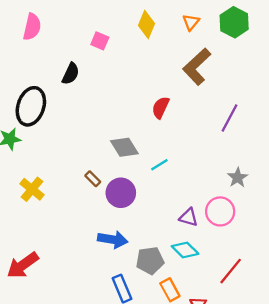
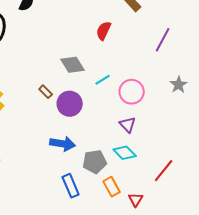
gray star: (238, 178) -> (179, 85), moved
pink circle: (220, 211) -> (132, 92), moved
purple triangle: (189, 217) -> (128, 125), turned 30

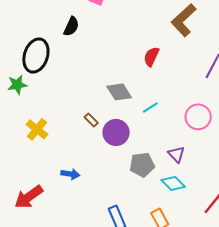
pink circle: (132, 92) -> (198, 117), moved
blue arrow: (63, 144) -> (70, 174), moved, size x0.7
gray pentagon: (95, 162) -> (142, 165), moved

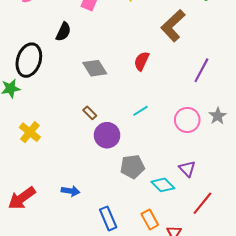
gray diamond: (119, 92) -> (95, 68), moved
brown rectangle: (91, 120) -> (90, 113), moved
purple triangle: (176, 154) -> (187, 169), moved
blue arrow: (70, 174) -> (70, 191), moved

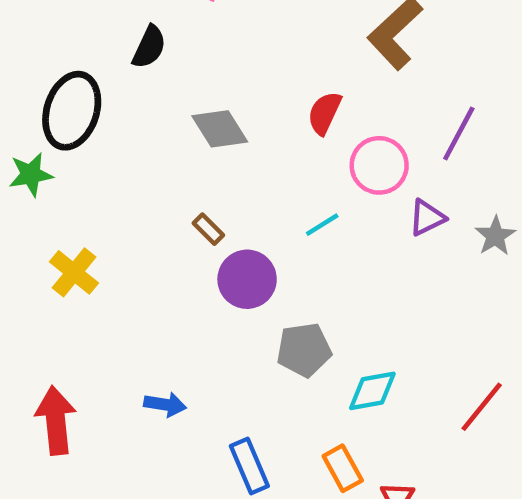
pink circle: (187, 120) -> (379, 165), moved
purple triangle: (187, 169) -> (427, 218), moved, turned 48
cyan diamond: (163, 185) -> (372, 391), turned -55
red arrow: (22, 198) -> (56, 420), turned 120
red line: (202, 203) -> (482, 407), moved

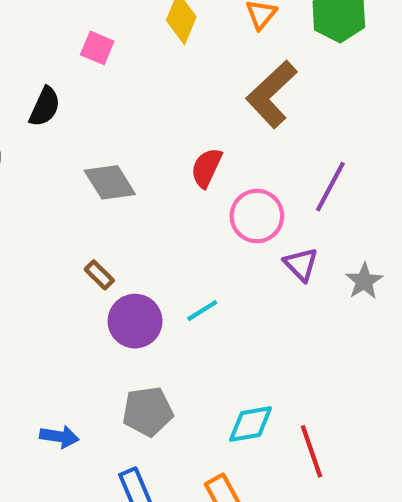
purple triangle: (427, 218) -> (301, 264), turned -48
cyan line: (322, 225) -> (202, 311), moved
gray pentagon: (304, 350) -> (148, 411), moved
red line: (482, 407) -> (312, 451), moved, turned -58

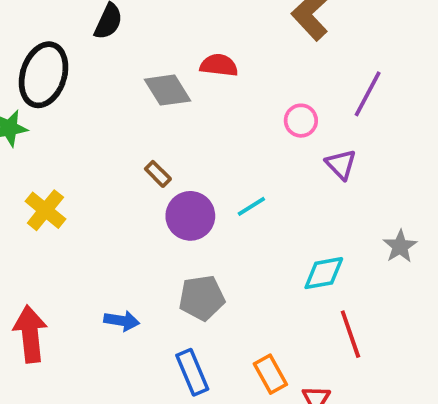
red semicircle: (206, 168) -> (219, 65), moved, turned 72
pink circle: (257, 216) -> (301, 121), size x0.7
gray star: (364, 281) -> (400, 246), moved
cyan diamond: (251, 424) -> (324, 273), moved

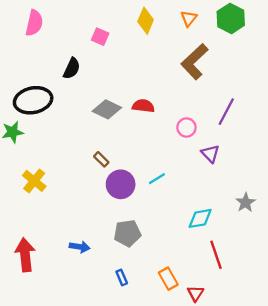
red semicircle: (219, 65) -> (143, 106), moved
black ellipse: (44, 75) -> (33, 100), turned 60
gray diamond: (167, 90) -> (107, 109), turned -32
blue rectangle: (192, 372) -> (122, 277), size x0.6

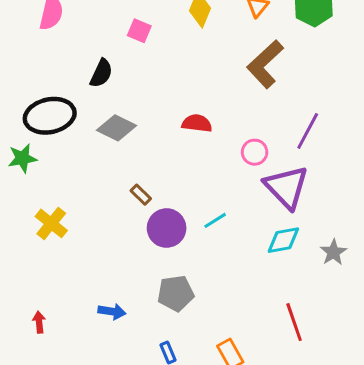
gray diamond: (107, 109) -> (116, 128), moved
purple triangle: (210, 154) -> (286, 187), size x1.8
cyan diamond: (200, 218) -> (283, 240), moved
red arrow: (25, 255) -> (39, 322), size x0.5

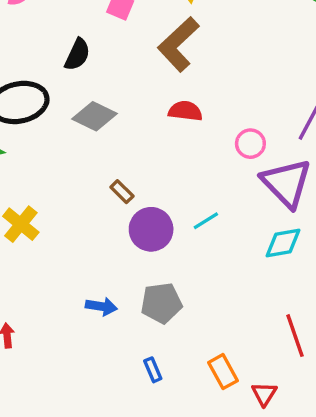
brown L-shape: (265, 64) -> (178, 44), moved
blue arrow: (112, 311) -> (101, 306), moved

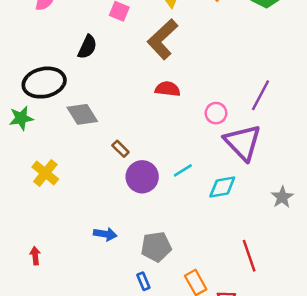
gray diamond: (94, 116) -> (82, 114), moved, turned 32
cyan diamond: (283, 243) -> (222, 187), moved
gray pentagon: (161, 303) -> (156, 247), moved

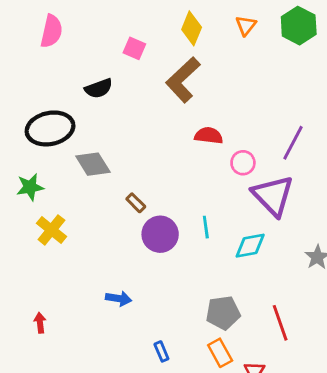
black semicircle: (87, 47) -> (99, 88), turned 45
red semicircle: (168, 89) -> (209, 136), moved
green star: (21, 118) -> (30, 187), moved
cyan line: (183, 170) -> (206, 227), turned -66
gray pentagon: (156, 247) -> (223, 313), moved

